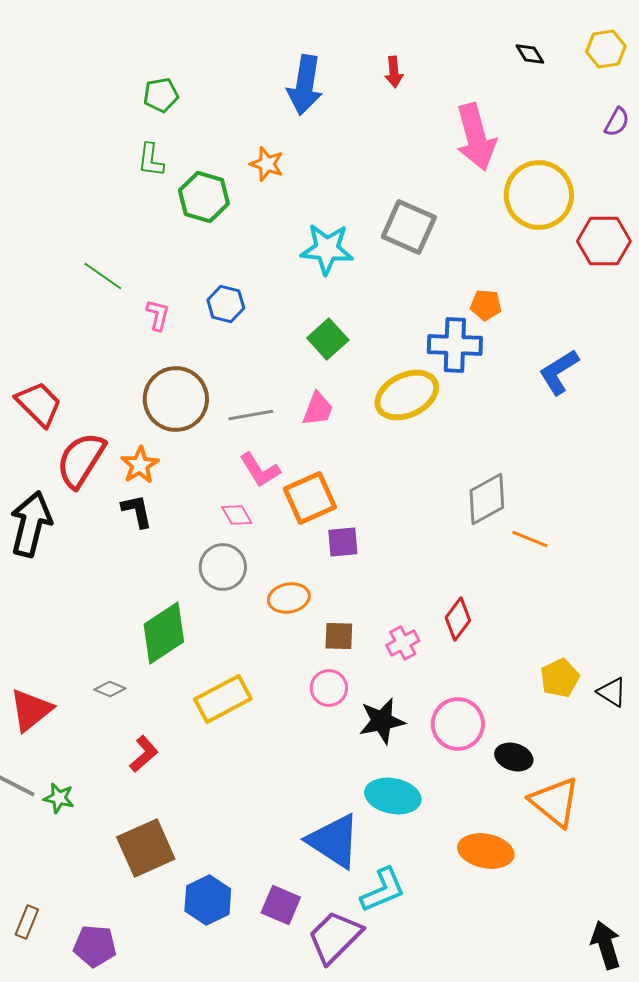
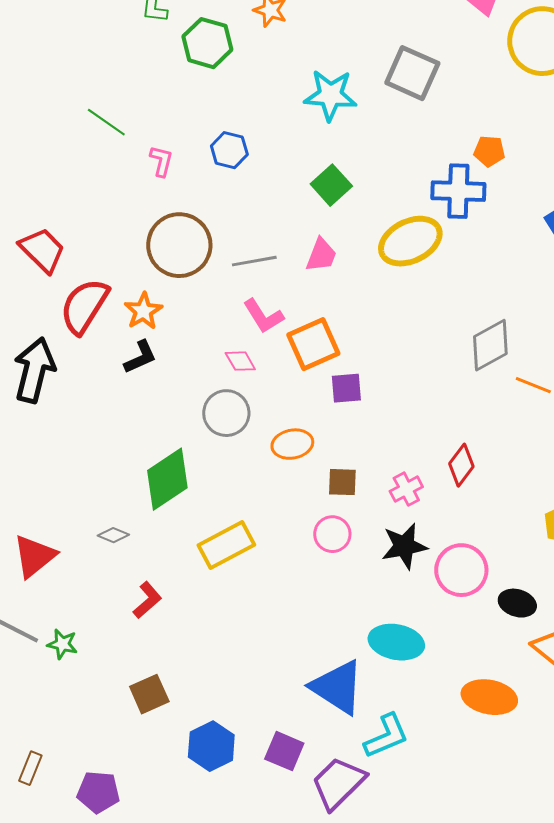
black L-shape: (137, 511) -> (140, 357), turned 78
black star: (382, 721) -> (404, 546), moved
brown square: (146, 848) -> (149, 694), size x0.7

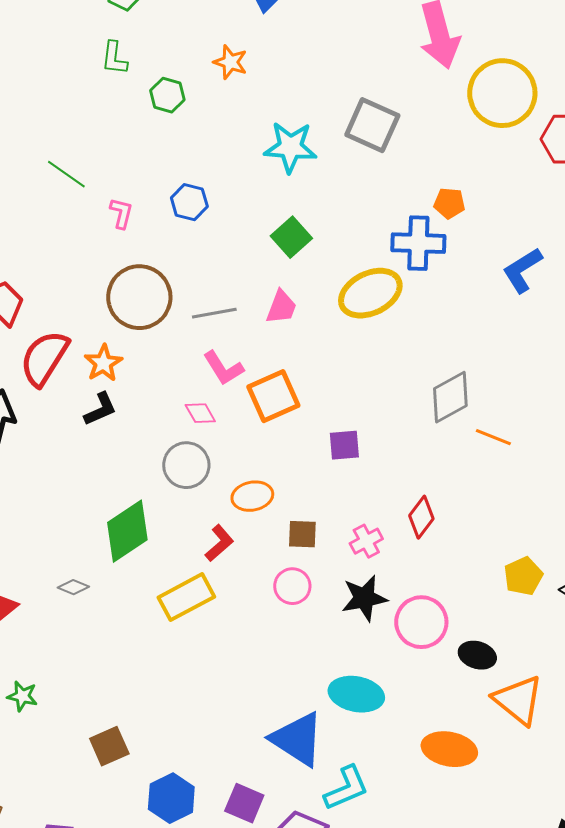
green hexagon: (207, 43) -> (167, 95), size x0.7
purple square: (346, 388) -> (344, 445), moved
red L-shape: (147, 600) -> (219, 543), moved

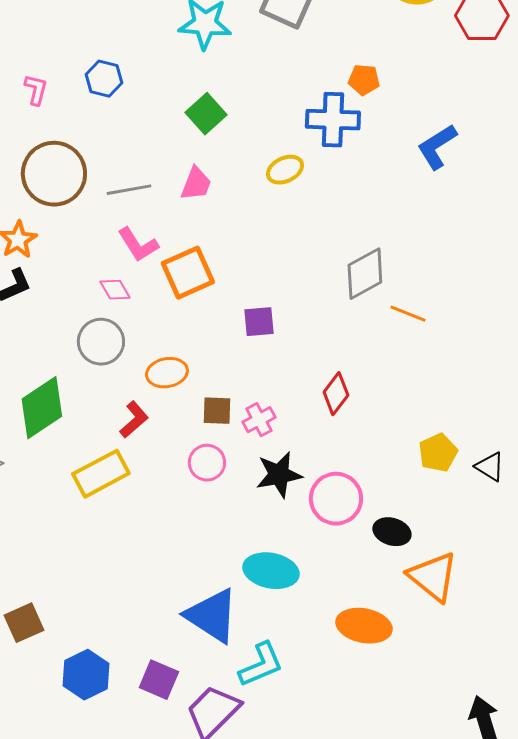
yellow ellipse: (370, 293) -> (285, 170), size x0.6
pink cross: (366, 541) -> (259, 420), moved

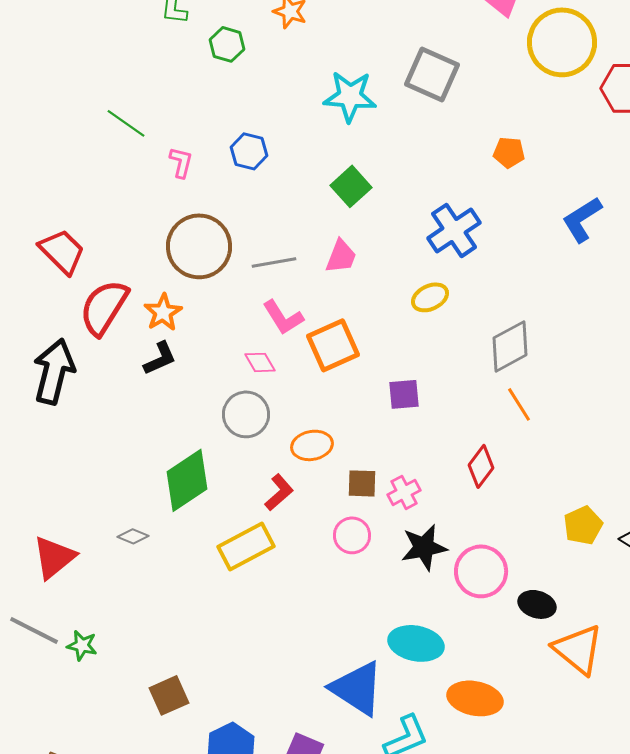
blue cross: (333, 120) -> (454, 230), moved, turned -36
yellow ellipse: (285, 170) -> (430, 297), moved
orange line: (408, 314) -> (519, 404), moved, turned 36
orange ellipse: (364, 626) -> (475, 698), moved

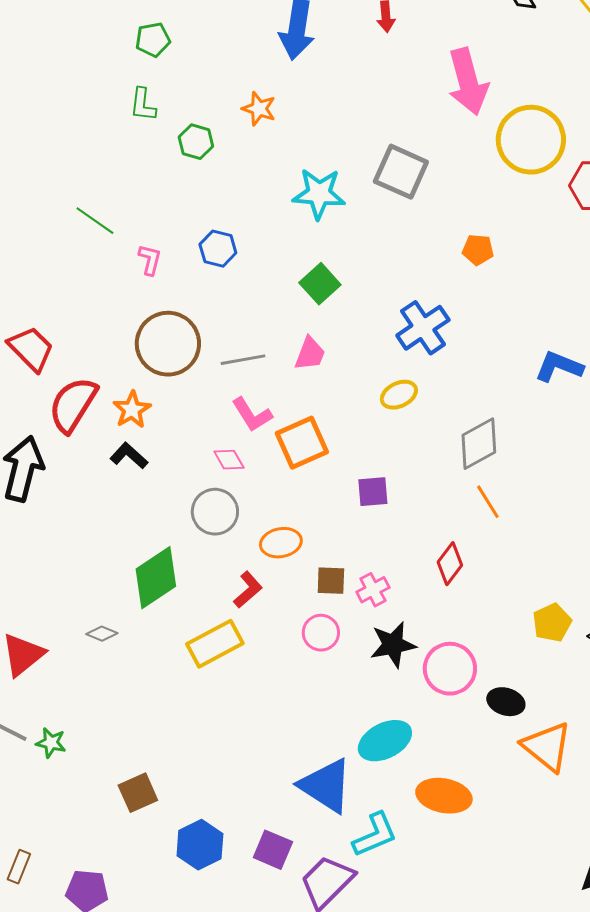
blue L-shape: (582, 219) -> (559, 367), moved, turned 54
black L-shape: (160, 358) -> (129, 456), turned -114
cyan ellipse: (416, 643) -> (385, 741), turned -38

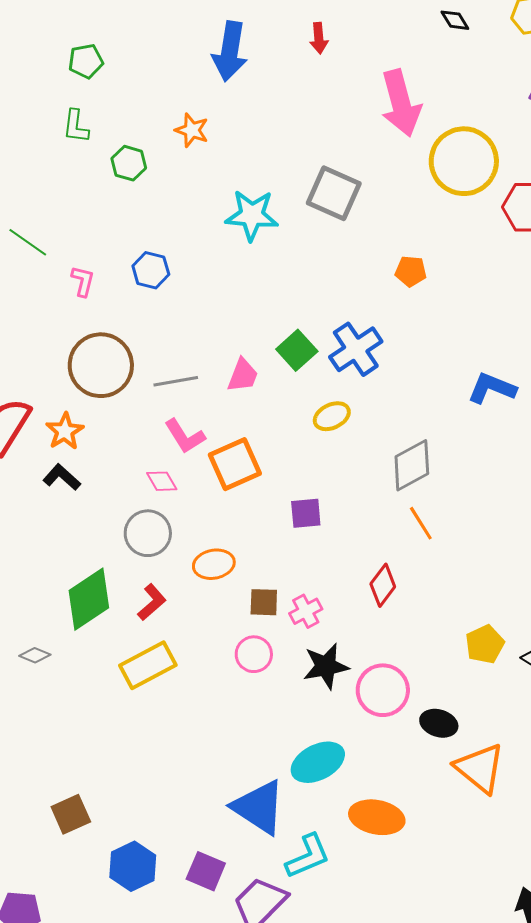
green square: (320, 284) -> (297, 350), moved
red L-shape: (248, 590) -> (152, 602), moved

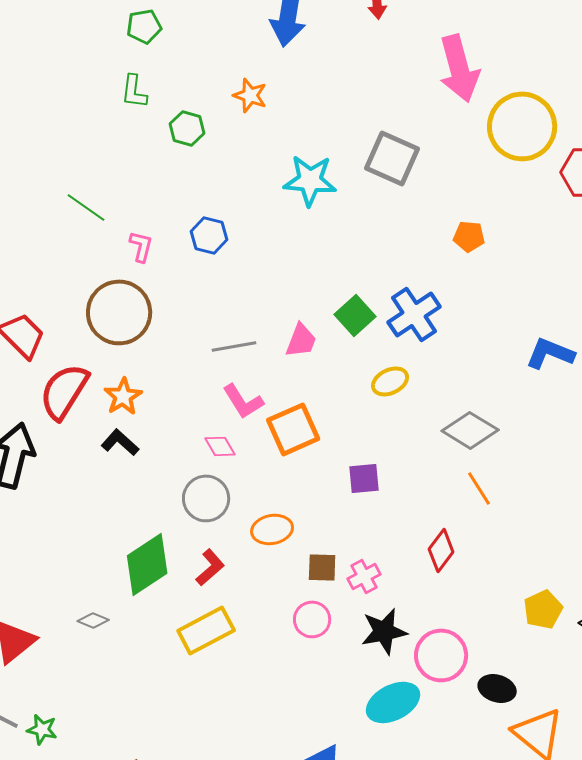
brown circle: (101, 365) -> (119, 312), moved
gray diamond: (412, 465) -> (470, 430), turned 60
cyan ellipse: (318, 762) -> (393, 702), moved

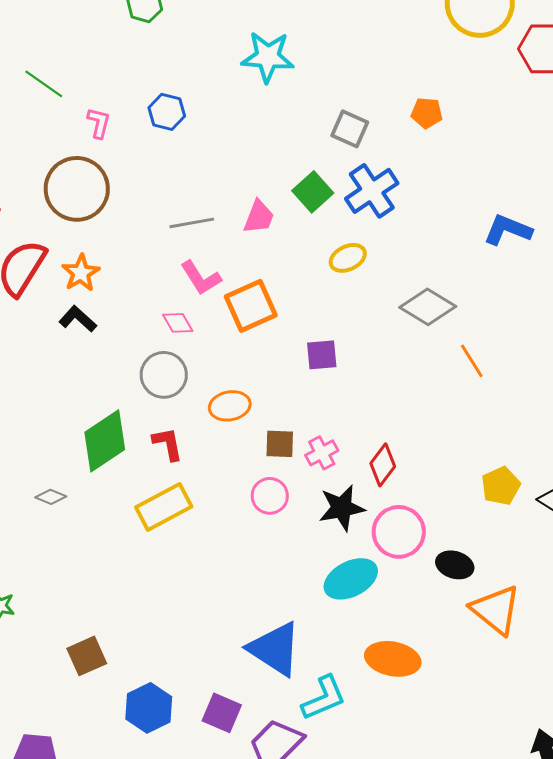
gray square: (392, 158) -> (350, 129), moved, size x0.7
orange line: (479, 488) -> (472, 361), moved
red diamond: (441, 550) -> (383, 465), moved
red L-shape: (210, 567) -> (168, 444), turned -60

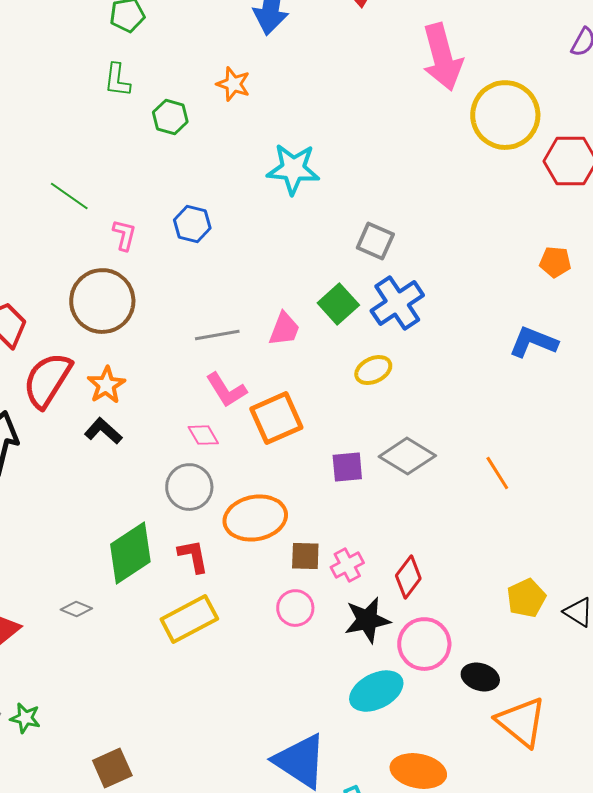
orange pentagon: (427, 113) -> (555, 262), moved
gray diamond: (428, 307) -> (407, 456), moved
orange ellipse: (230, 406) -> (255, 518), size x1.5

